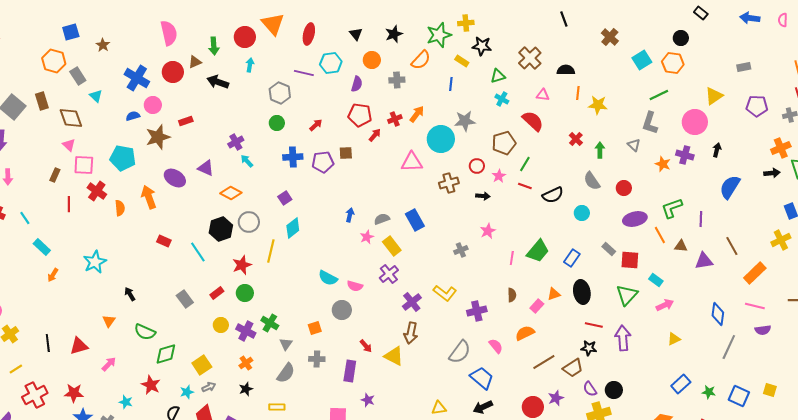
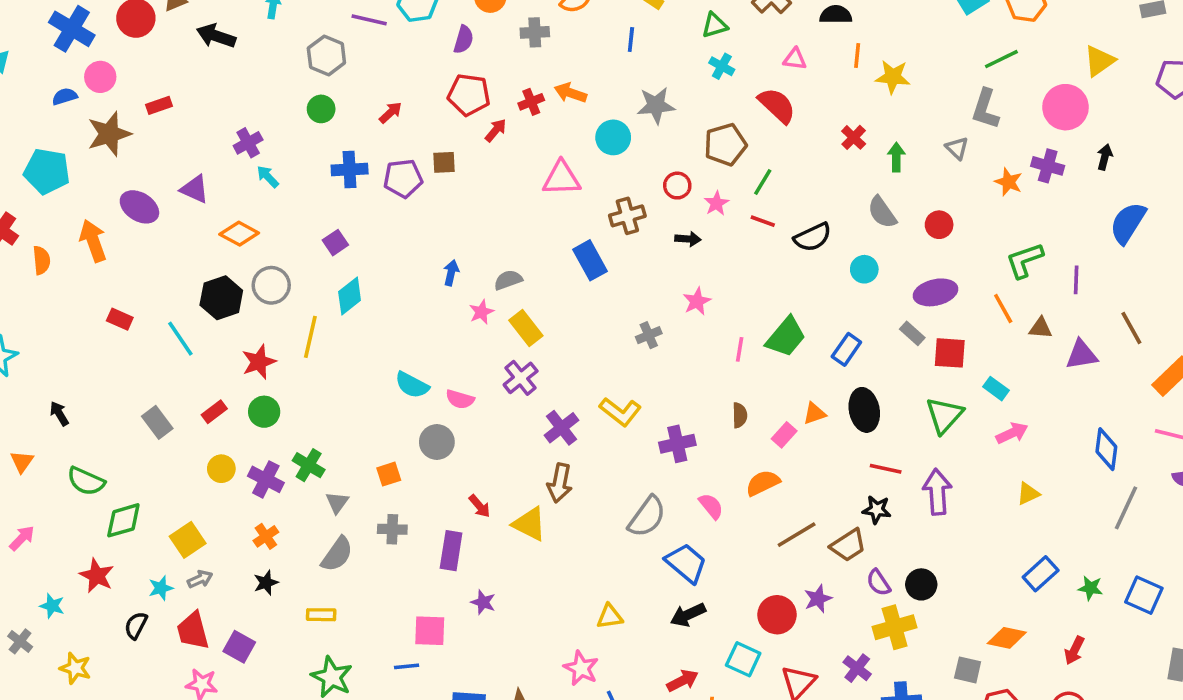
orange arrow: (417, 114) -> (570, 93), turned -108
cyan circle: (441, 139) -> (613, 137), size x0.7
purple ellipse: (635, 219) -> (935, 292), moved
blue rectangle: (415, 220) -> (590, 260), moved

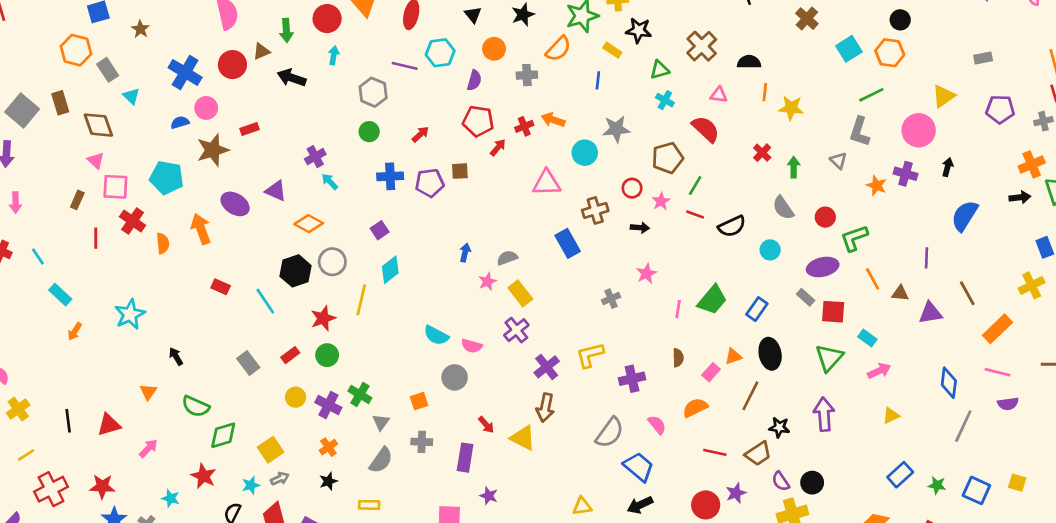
green L-shape: (1025, 260) -> (854, 238), moved
yellow L-shape: (620, 412) -> (590, 355), turned 128
red line: (886, 469) -> (715, 452), moved
brown line: (797, 535) -> (750, 396), moved, turned -32

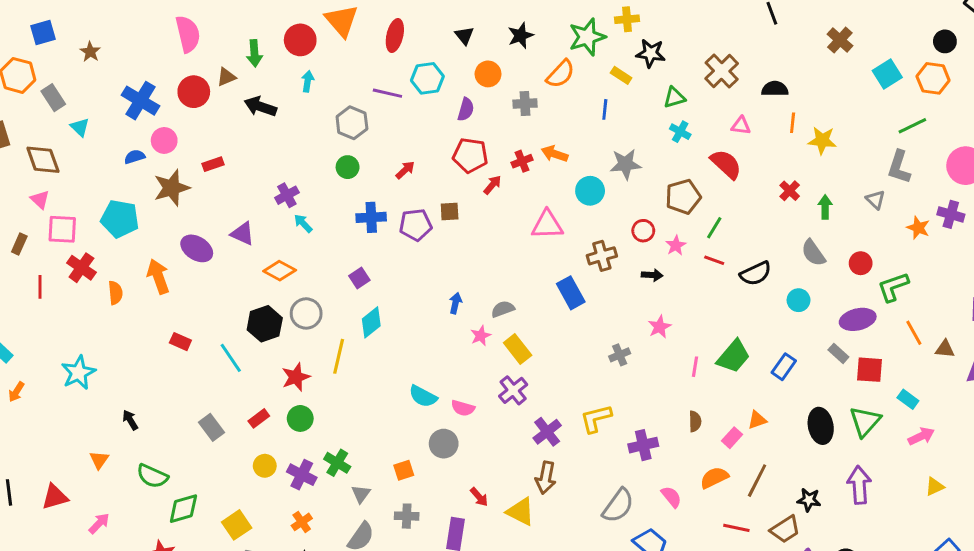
black ellipse: (770, 354) -> (821, 426), moved
brown line: (750, 396) -> (757, 481), moved

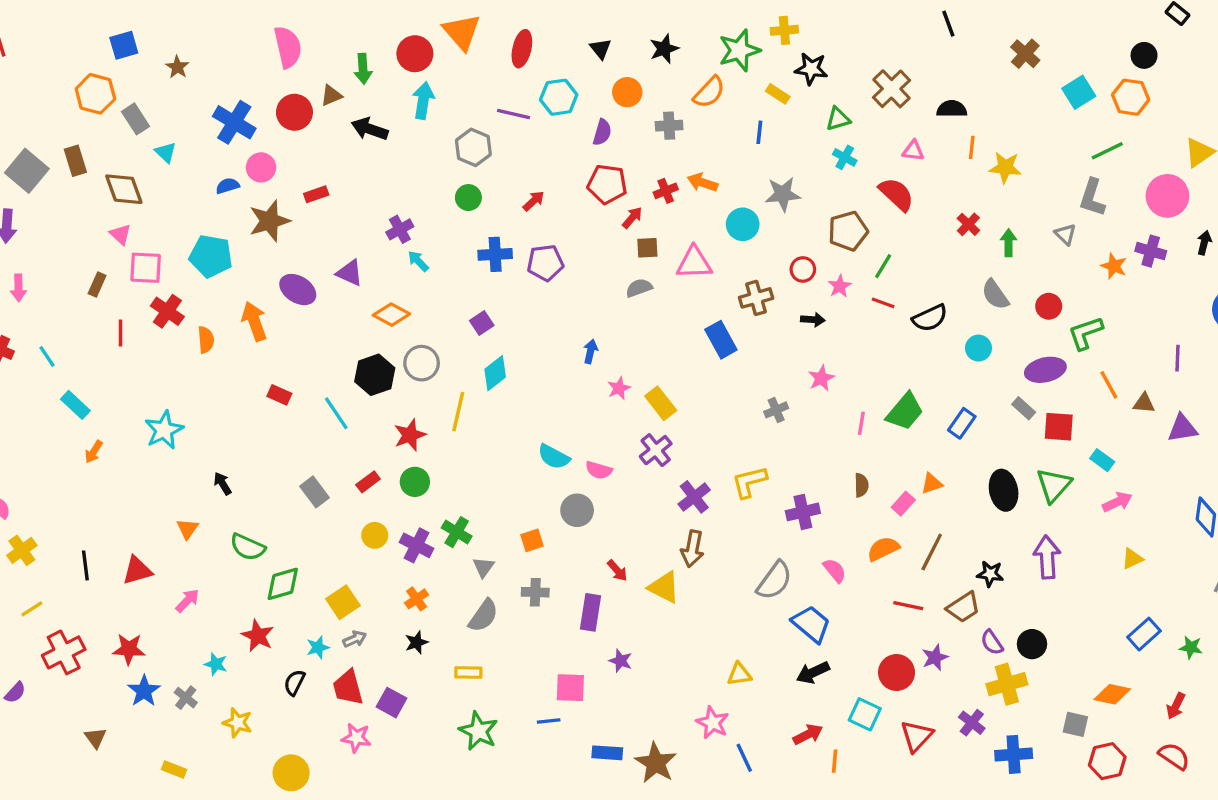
cyan arrow: (308, 81) -> (423, 101), size x1.5
brown square: (450, 211) -> (647, 248), moved
gray semicircle: (503, 309) -> (639, 288), moved

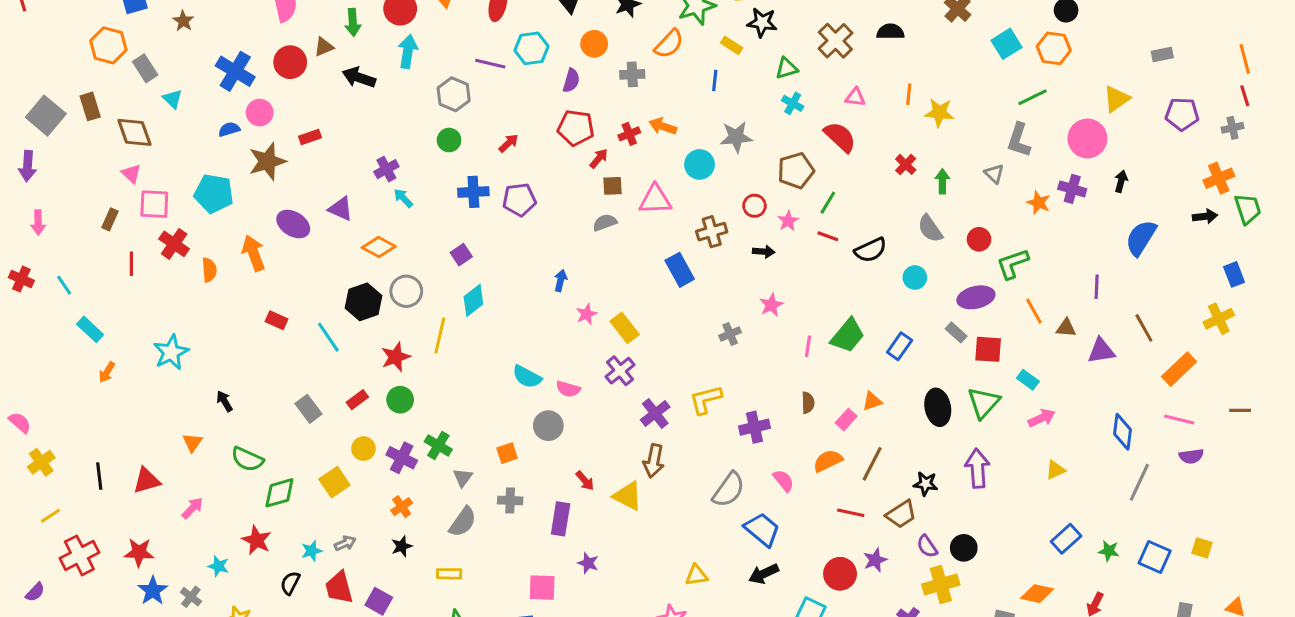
black semicircle: (952, 109) -> (890, 32), moved
yellow square: (343, 602) -> (334, 482), moved

